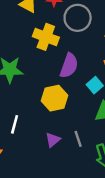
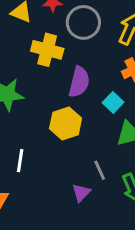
purple triangle: (53, 140) -> (81, 193), moved

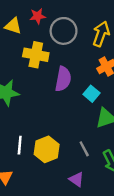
yellow hexagon: (66, 123) -> (47, 149), moved
purple triangle: (81, 193) -> (76, 179), moved, turned -35

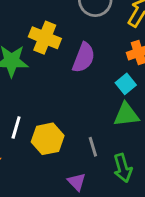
yellow cross: (36, 55) -> (45, 38), moved
cyan square: (91, 94) -> (126, 84), moved

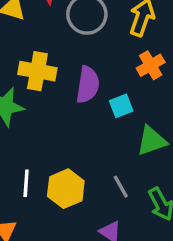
cyan square: (126, 84) -> (121, 106), moved, turned 30

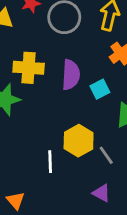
white line: (26, 183) -> (50, 162), moved
yellow hexagon: (66, 189) -> (79, 141), moved

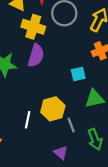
yellow cross: (29, 68) -> (33, 27), moved
purple semicircle: (71, 75) -> (36, 56), moved

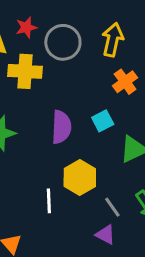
purple semicircle: (36, 56) -> (61, 127), moved
gray line: (71, 125) -> (112, 207), moved

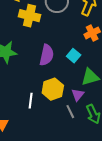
cyan square: (103, 121) -> (74, 56), turned -32
purple triangle: (105, 235) -> (78, 95), moved, turned 32

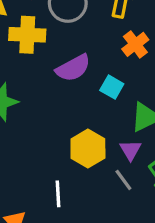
purple semicircle: (47, 55) -> (73, 68), moved, turned 60
white line: (31, 101) -> (58, 194), moved

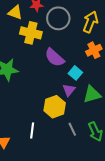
purple semicircle: (73, 68) -> (55, 57), turned 60
purple triangle: (130, 150) -> (69, 90), moved

